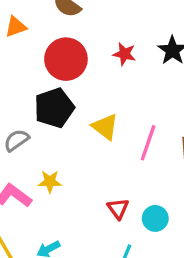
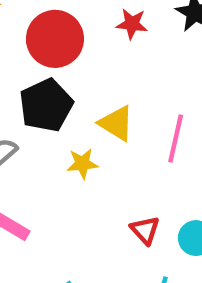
yellow star: (50, 182) -> (82, 164), moved

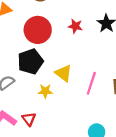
red triangle: (145, 230) -> (29, 119), moved

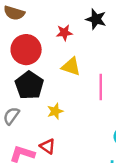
yellow triangle: (63, 73) -> (71, 67), moved

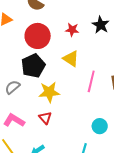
yellow star: (55, 111) -> (49, 92), size x1.5
red triangle: (48, 146) -> (45, 118), moved

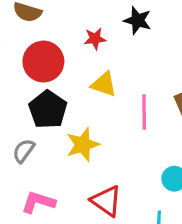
red triangle: (45, 118) -> (106, 201), moved, size x1.5

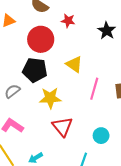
red star: (95, 39) -> (68, 21), moved
black pentagon: (48, 110) -> (35, 70), turned 30
red triangle: (106, 201) -> (62, 127), moved

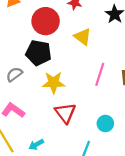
yellow triangle: (74, 64) -> (83, 37), moved

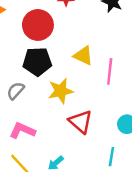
yellow triangle: (83, 37) -> (83, 56), moved

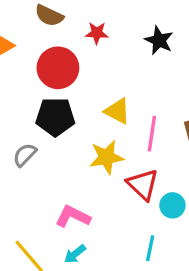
yellow star: (61, 91) -> (106, 157), moved
red triangle: (80, 122) -> (143, 184), moved
pink L-shape: (22, 131) -> (73, 216), moved

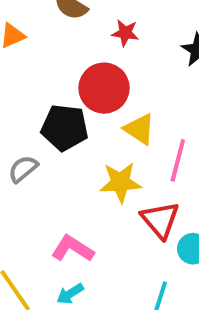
red circle: (58, 68) -> (104, 88), moved

